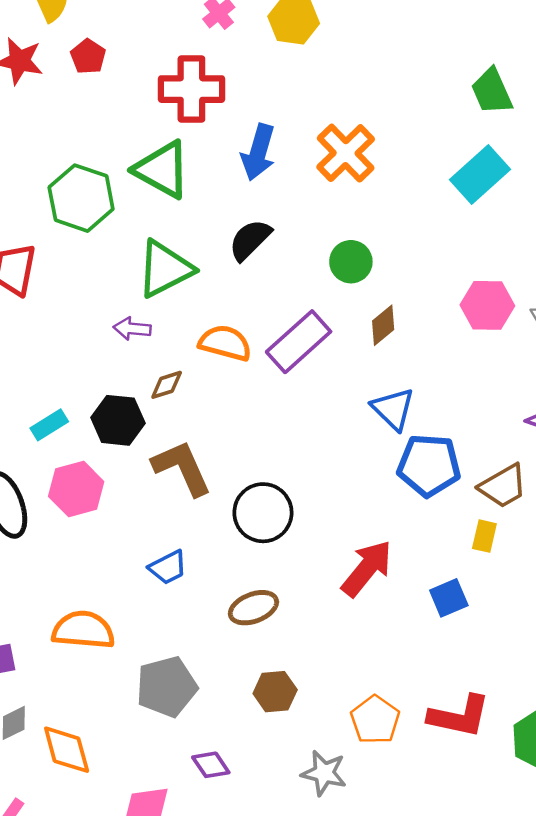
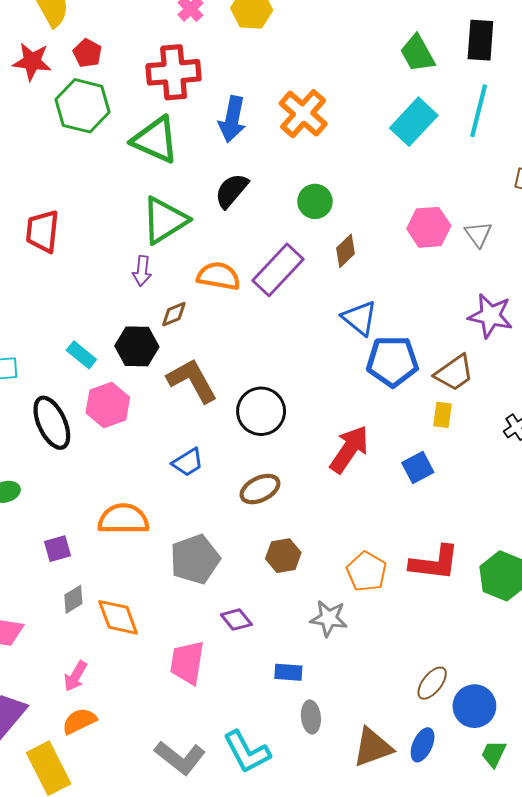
green hexagon: (81, 198) -> (82, 106), moved
purple arrow: (132, 329) -> (142, 271), turned -84
cyan rectangle: (49, 425) -> (81, 355), turned 76

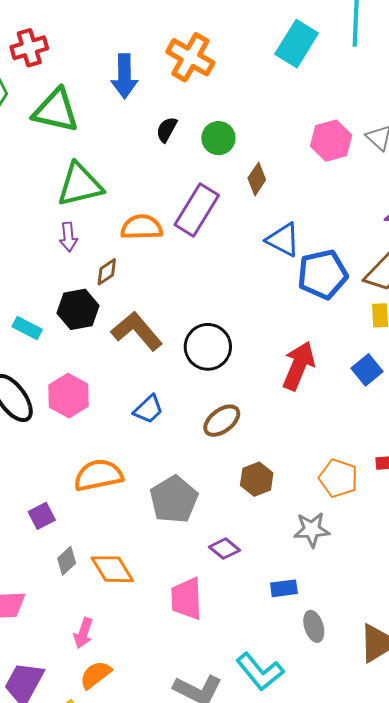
red cross: (174, 72) -> (29, 48), moved, size x0.7
black semicircle: (231, 191) -> (167, 130), moved, size x0.7
green triangle: (165, 220) -> (80, 185), turned 30
pink hexagon: (108, 405) -> (68, 396), moved

